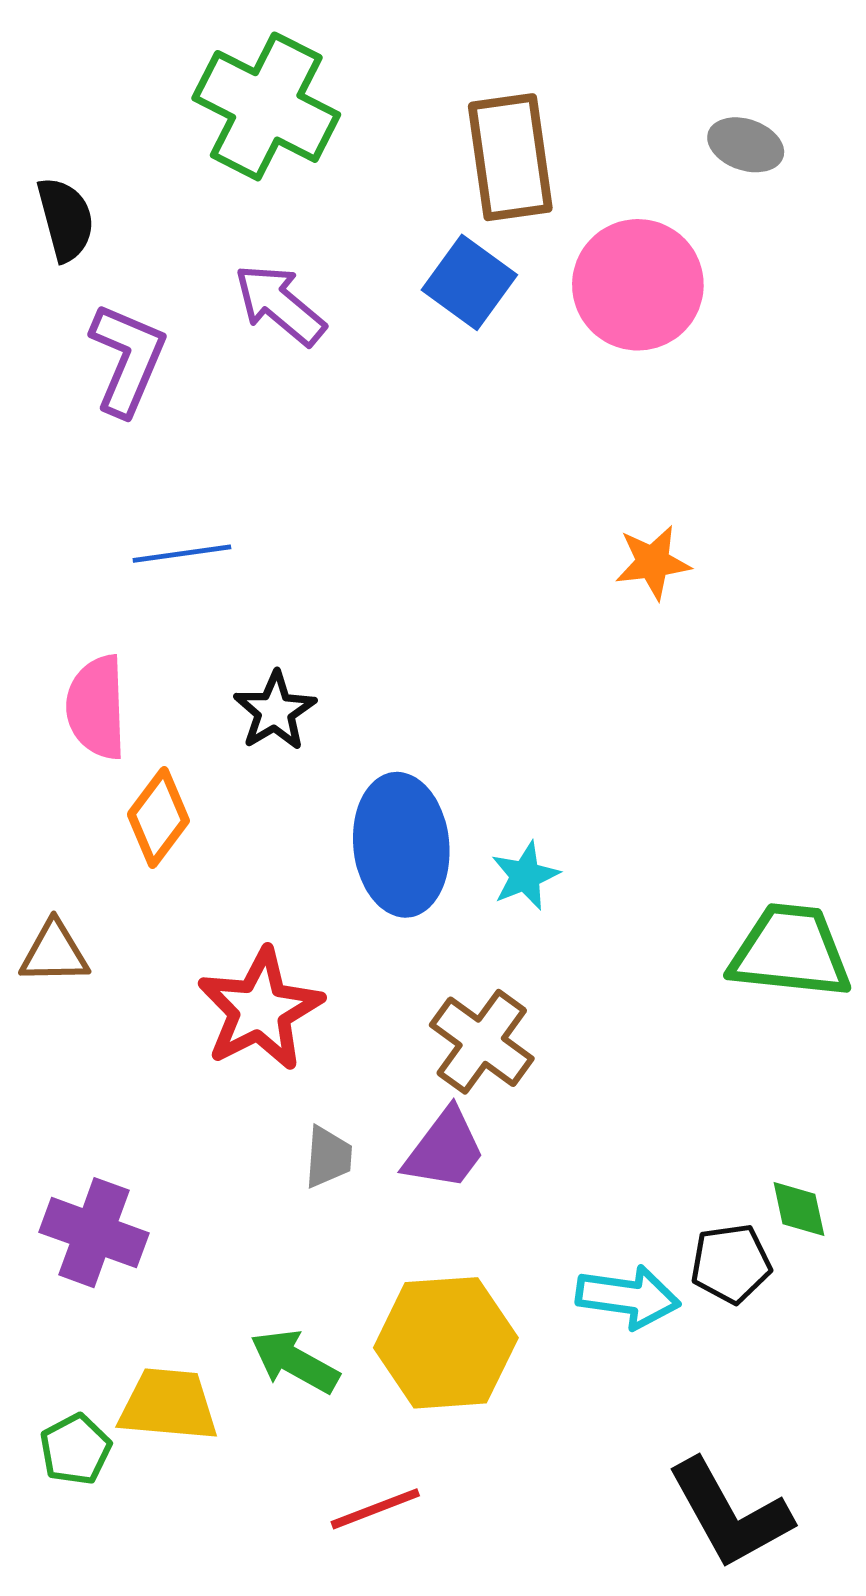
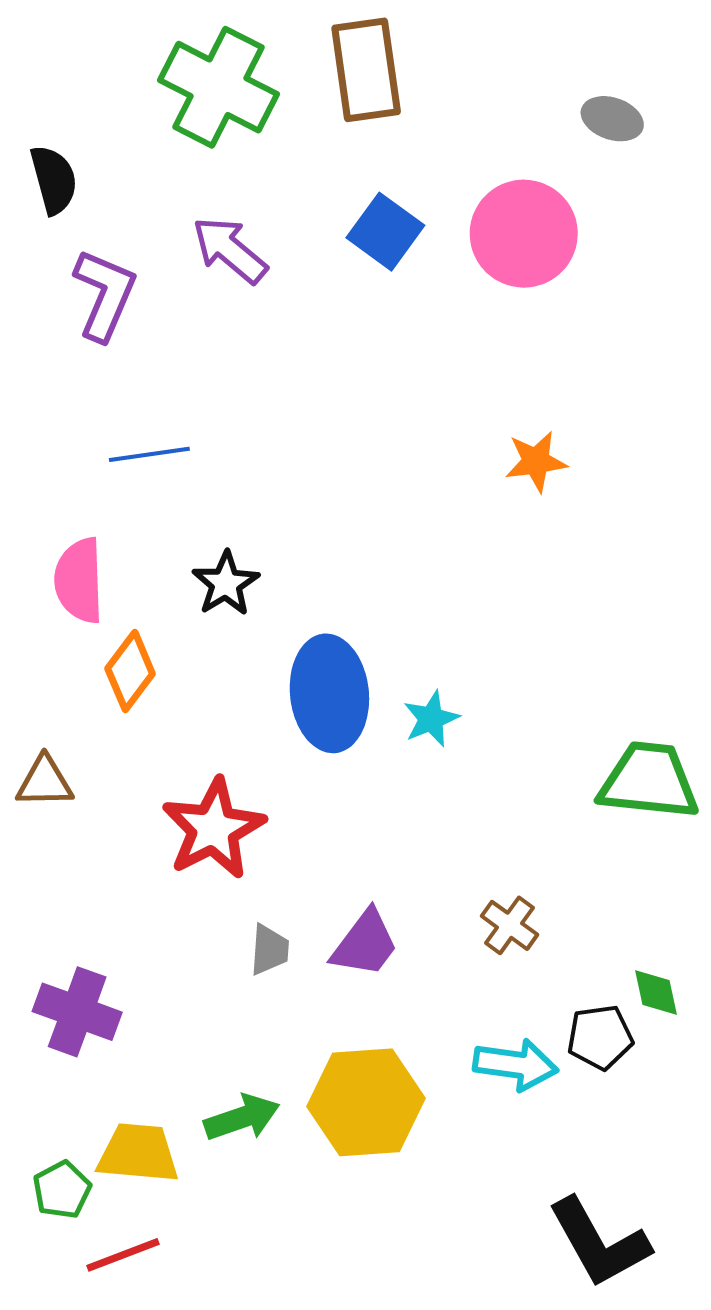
brown rectangle: (510, 157) -> (366, 70), moved
brown cross: (482, 1042) -> (509, 925), moved, size x0.7
green arrow: (295, 1361) -> (242, 1118), turned 132
red line: (375, 1509) -> (123, 1255), moved

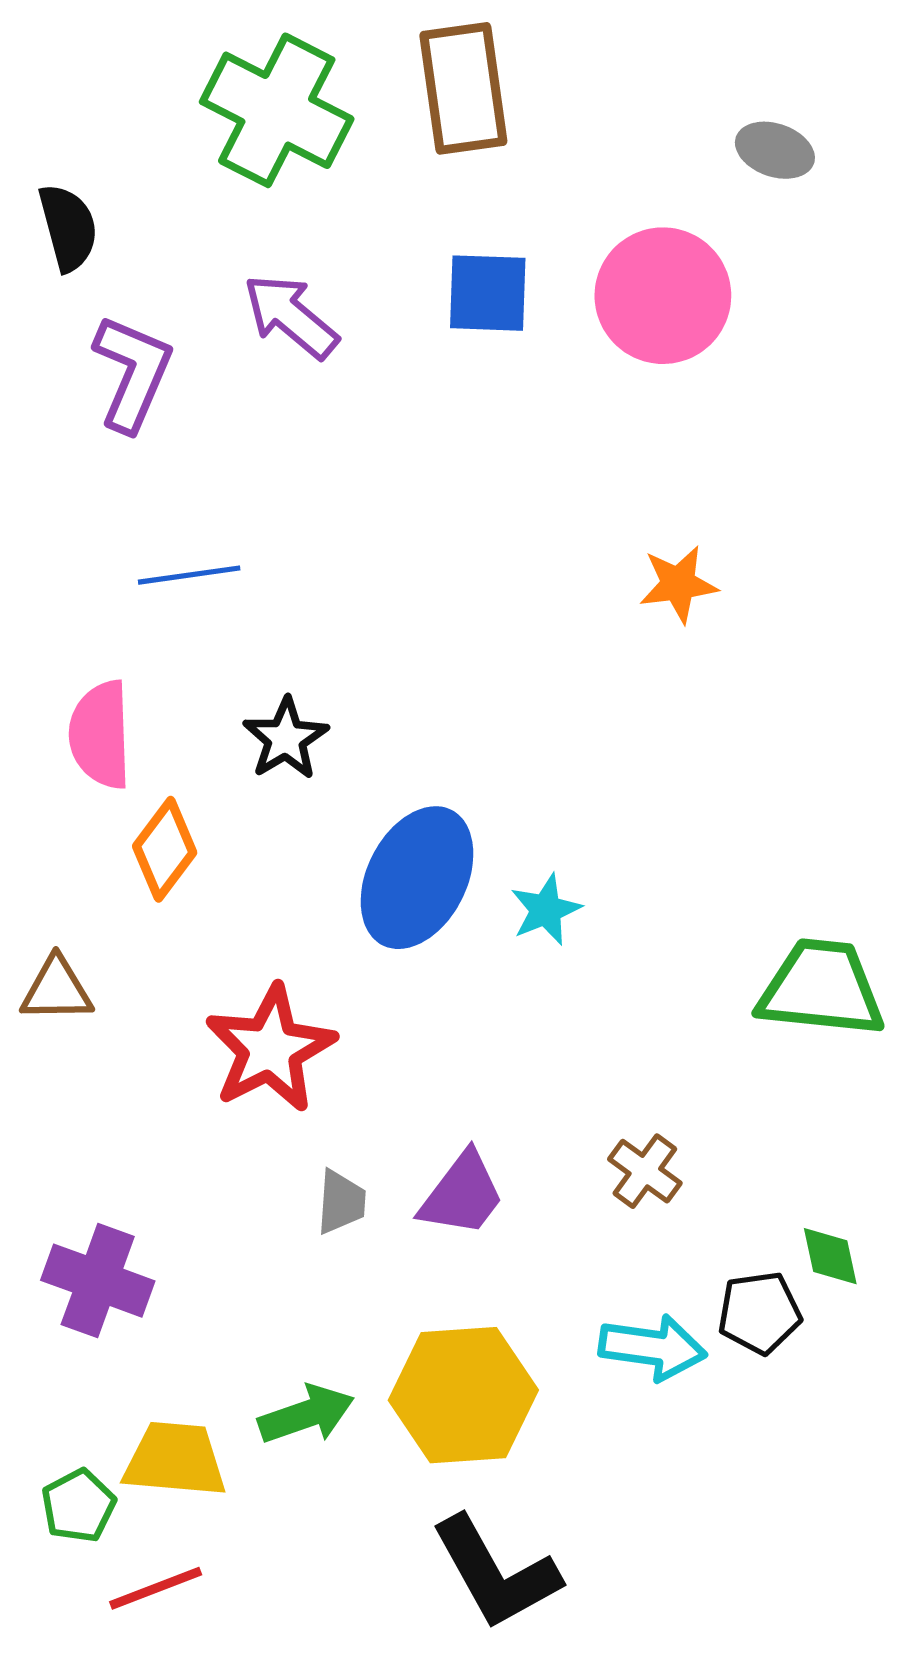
blue square: (385, 232) -> (488, 293), turned -34
blue ellipse: (329, 693) -> (417, 878), turned 33
black L-shape: (599, 1243) -> (496, 1573), moved

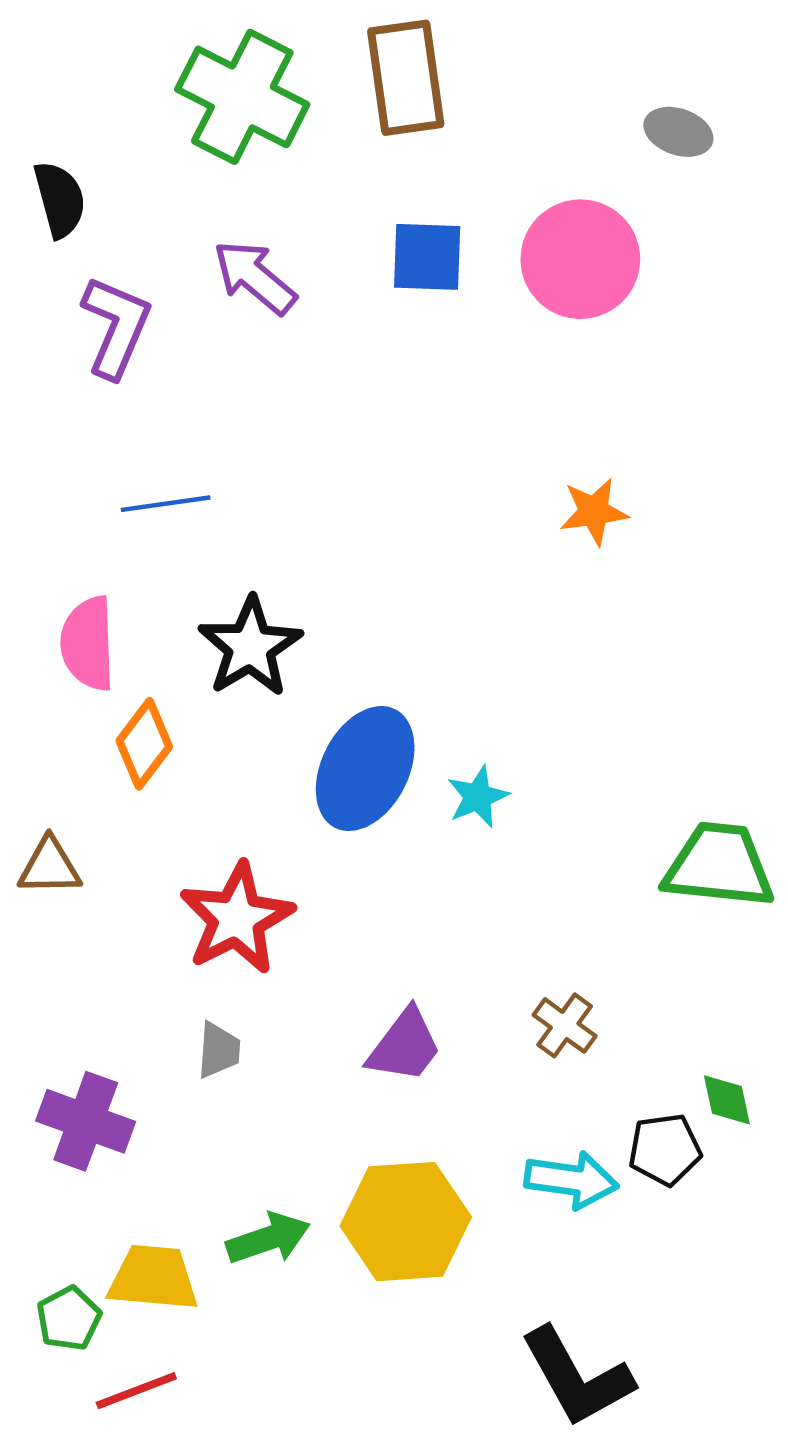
black star: (286, 739) -> (250, 647), size x1.4
gray trapezoid: (341, 1202) -> (219, 1050), moved
black L-shape: (496, 1573) -> (577, 1377), moved

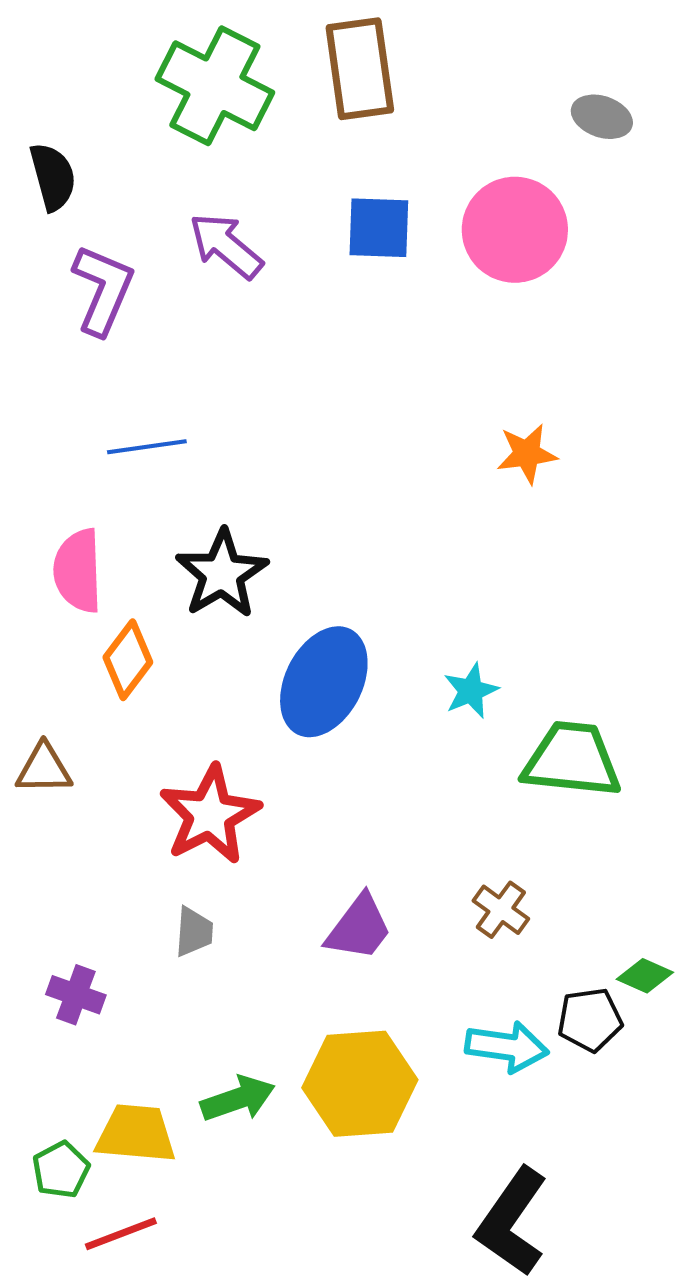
cyan star: (478, 797) -> (471, 691), moved
green trapezoid: (719, 865) -> (572, 760), moved
green diamond: (727, 1100) -> (645, 976), turned -54
purple cross: (86, 1121) -> (76, 995), size x0.7
black L-shape: (577, 1377) -> (512, 1222), turned 64

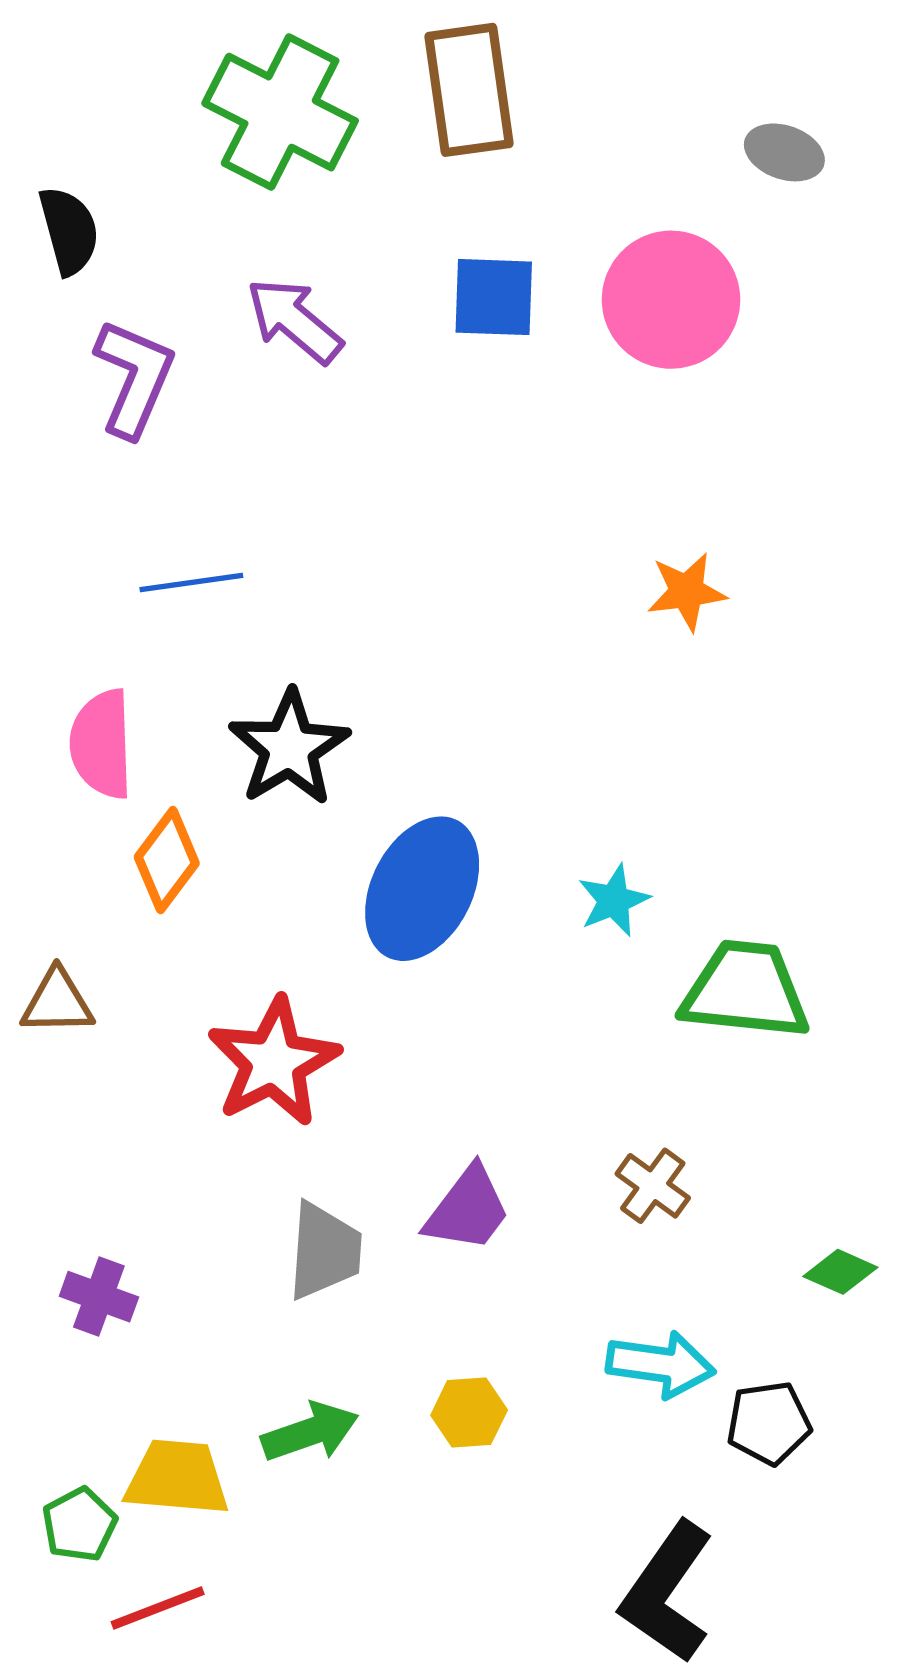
gray trapezoid: (194, 932) -> (324, 1251), moved, size x1.5
black pentagon: (590, 1020) -> (769, 1423), moved
yellow hexagon: (360, 1084) -> (469, 1413), size x0.5

